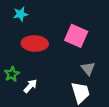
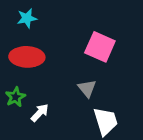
red ellipse: (35, 44) -> (27, 57), moved
gray triangle: (88, 69) -> (87, 88), moved

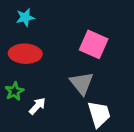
gray triangle: (87, 88) -> (82, 83), size x1.4

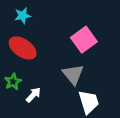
pink square: (94, 44) -> (84, 40), turned 30
red ellipse: (25, 54) -> (23, 48), turned 32

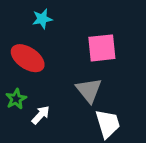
cyan star: (23, 16) -> (42, 19), moved
pink square: (84, 40) -> (102, 48), turned 30

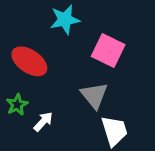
cyan star: (42, 19) -> (65, 20), moved, size x1.4
pink square: (102, 48) -> (108, 51), turned 32

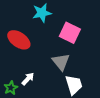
green star: (17, 105) -> (11, 88), moved

